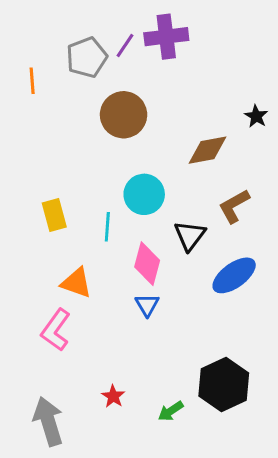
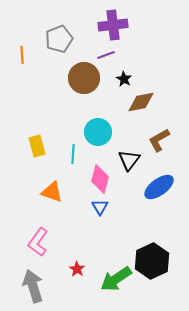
purple line: (125, 45) -> (106, 55), moved, turned 36
black star: (256, 116) -> (124, 79), moved
pink L-shape: (56, 330) -> (38, 242), moved
green arrow: (171, 411) -> (116, 279), size x1.8

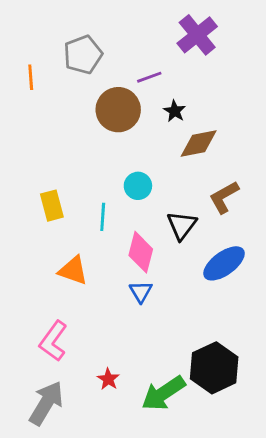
purple cross: (113, 25) -> (197, 35), moved, turned -32
cyan circle: (98, 132) -> (138, 186), size x0.7
gray arrow: (33, 286) -> (46, 403), turned 48

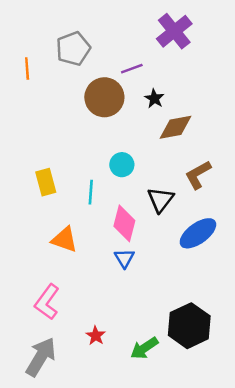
green arrow: (163, 393) -> (144, 348), size x0.7

